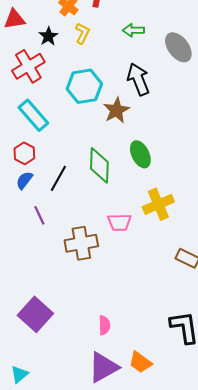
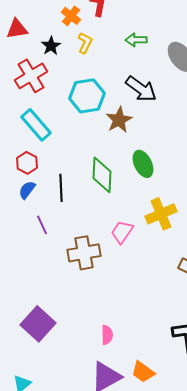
black arrow: (138, 79) -> (141, 89), turned 148
black line: (58, 178) -> (61, 188), turned -32
pink trapezoid: (119, 222) -> (122, 232), turned 125

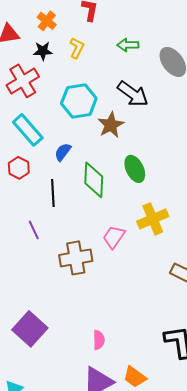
orange cross: (71, 16) -> (47, 21), moved
black star: (51, 46) -> (43, 51), turned 30
blue semicircle: (27, 190) -> (63, 152), moved

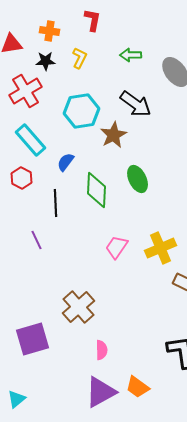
orange cross: (47, 21) -> (50, 31), turned -30
yellow cross: (153, 219) -> (161, 248), moved
brown cross: (76, 258) -> (79, 307), moved, turned -32
purple square: (30, 329) -> (33, 339), turned 32

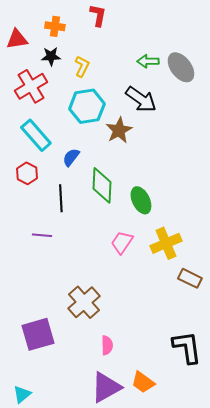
green arrow: (131, 55) -> (148, 61), moved
yellow L-shape: (80, 58) -> (82, 66), moved
green ellipse: (138, 179) -> (141, 200), moved
purple line: (37, 240) -> (42, 235), turned -60

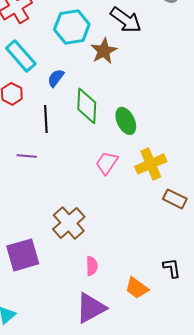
black L-shape: (187, 347) -> (172, 268), size x0.6
orange trapezoid: (143, 382) -> (137, 288), moved

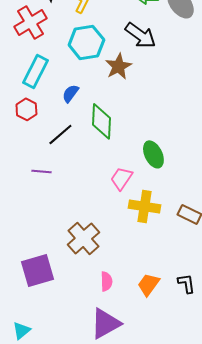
cyan rectangle: (21, 56) -> (35, 71), turned 68
black line: (46, 119) -> (60, 134), turned 52
green ellipse: (126, 121) -> (153, 154), moved
yellow cross: (151, 164) -> (144, 206), moved, turned 32
orange trapezoid: (137, 288) -> (148, 284), moved, turned 90

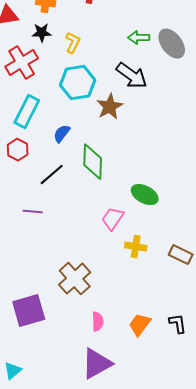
green ellipse: (153, 154) -> (145, 195), turned -36
yellow cross: (144, 206) -> (136, 247), size x0.7

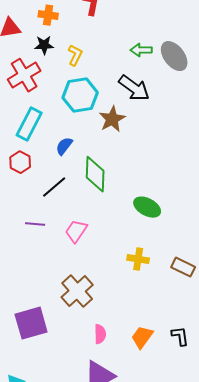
pink trapezoid: (113, 219) -> (76, 231), moved

